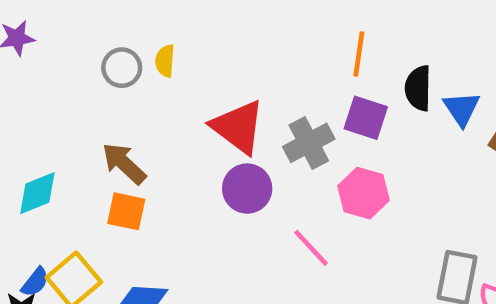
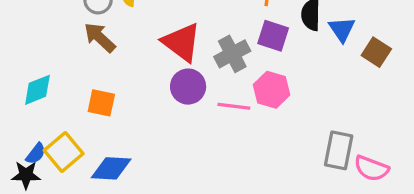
brown arrow: (124, 163) -> (100, 37), moved
pink line: (311, 248) -> (234, 106), moved, turned -40

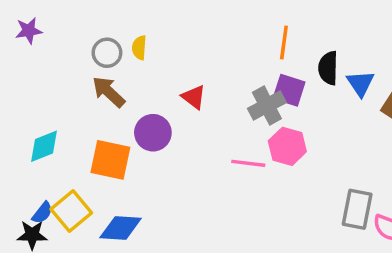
red triangle: (181, 42) -> (194, 97), size x0.6
gray cross: (232, 54) -> (267, 106), moved
purple circle: (188, 87) -> (153, 133), moved
orange square: (101, 103) -> (110, 160), size x1.4

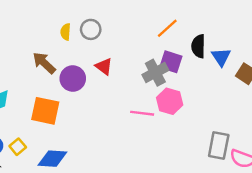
orange line: (284, 43) -> (167, 28), turned 40
gray circle: (107, 53) -> (91, 29), moved
purple circle: (153, 133) -> (73, 78), moved
yellow square: (71, 211) -> (18, 147), size x0.6

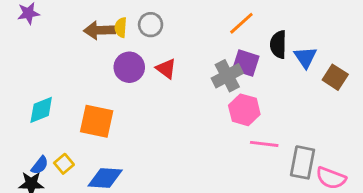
brown arrow: (44, 63) -> (99, 30), moved, turned -45
purple circle: (73, 78) -> (129, 67), moved
pink line: (142, 113) -> (264, 144), moved

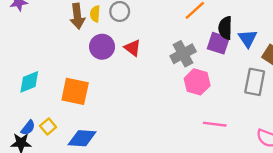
brown arrow: (99, 30) -> (77, 16), turned -95
purple square: (246, 63) -> (218, 43), moved
pink line: (264, 144) -> (215, 124), moved
gray rectangle: (303, 162) -> (255, 82), moved

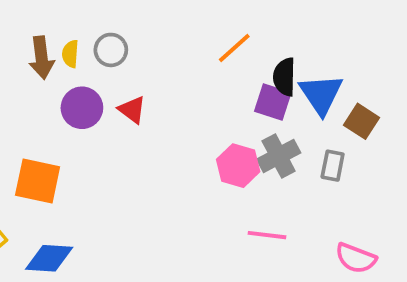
blue triangle: (248, 38) -> (321, 94), size x1.4
gray cross: (183, 54) -> (279, 156), moved
gray rectangle: (255, 82) -> (333, 166), size x0.7

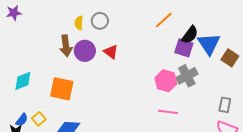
brown arrow: (41, 58) -> (66, 46), moved
black semicircle: (284, 77) -> (190, 35), turned -144
gray rectangle: (333, 166) -> (225, 105), moved
pink line: (267, 235) -> (168, 112), moved

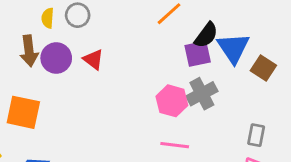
purple square: (184, 48) -> (198, 54), turned -30

